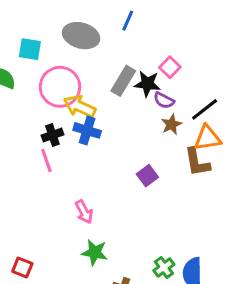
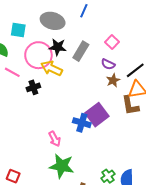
black star: (147, 84) -> (58, 47), moved
blue cross: (87, 130) -> (82, 123), moved
pink line: (46, 161) -> (12, 72), moved, turned -42
purple square: (147, 176) -> (97, 115), size x1.6
green star: (95, 252) -> (62, 166), size x1.4

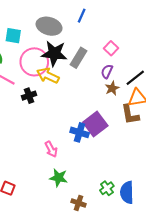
black star: (58, 47) -> (54, 54), size x1.4
purple semicircle: (108, 64) -> (107, 71), turned 88
green star: (62, 166) -> (58, 178), size x0.7

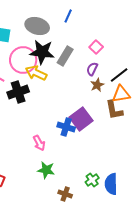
black cross: (29, 96) -> (18, 92), size x1.5

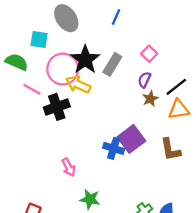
gray ellipse: (37, 26) -> (66, 18), moved, turned 40
black star: (42, 52) -> (85, 60), turned 30
brown L-shape: (114, 110) -> (170, 150), moved
pink arrow: (39, 143) -> (69, 167), moved

